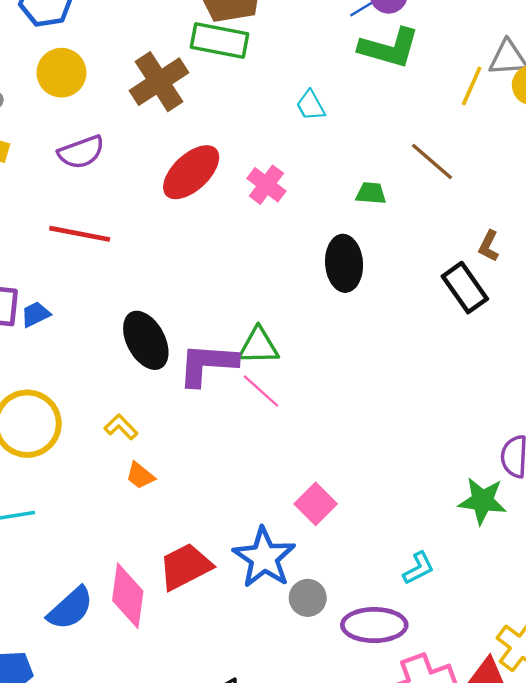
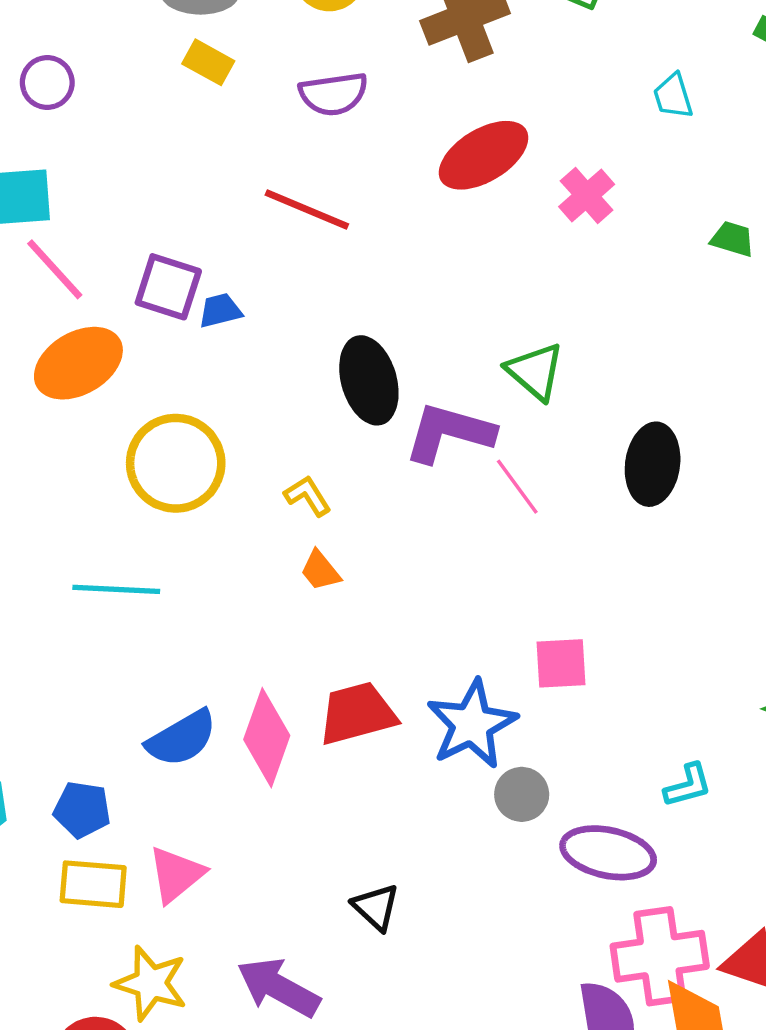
black ellipse: (344, 263) -> (653, 464), moved
green triangle: (259, 346) -> (535, 371), moved, turned 30
pink square: (316, 504) -> (561, 663), turned 30

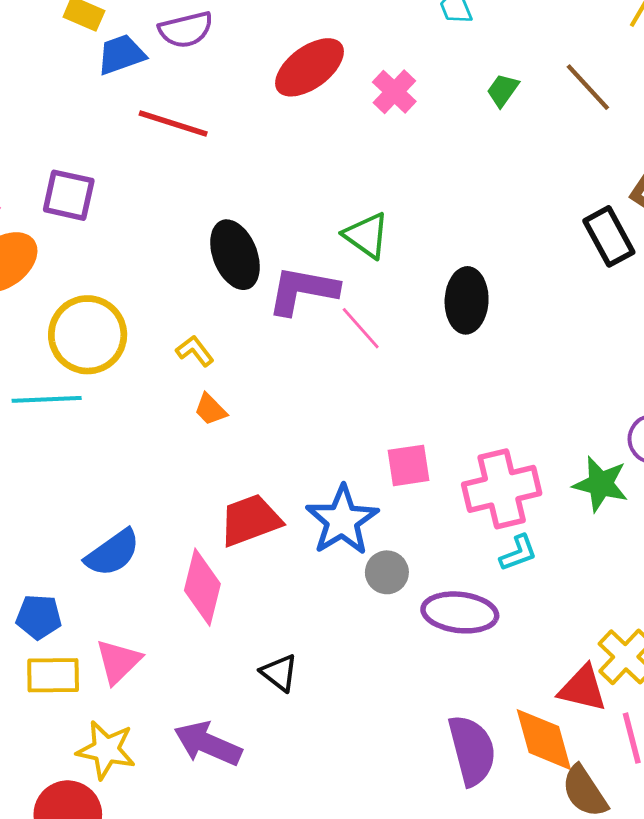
green trapezoid: (733, 239) -> (503, 90), moved, turned -66
blue trapezoid: (220, 311) -> (121, 54), moved, size x1.4
cyan line: (116, 589) -> (47, 399), moved
pink diamond: (267, 738) -> (202, 587), moved
pink cross: (660, 956) -> (502, 489), moved

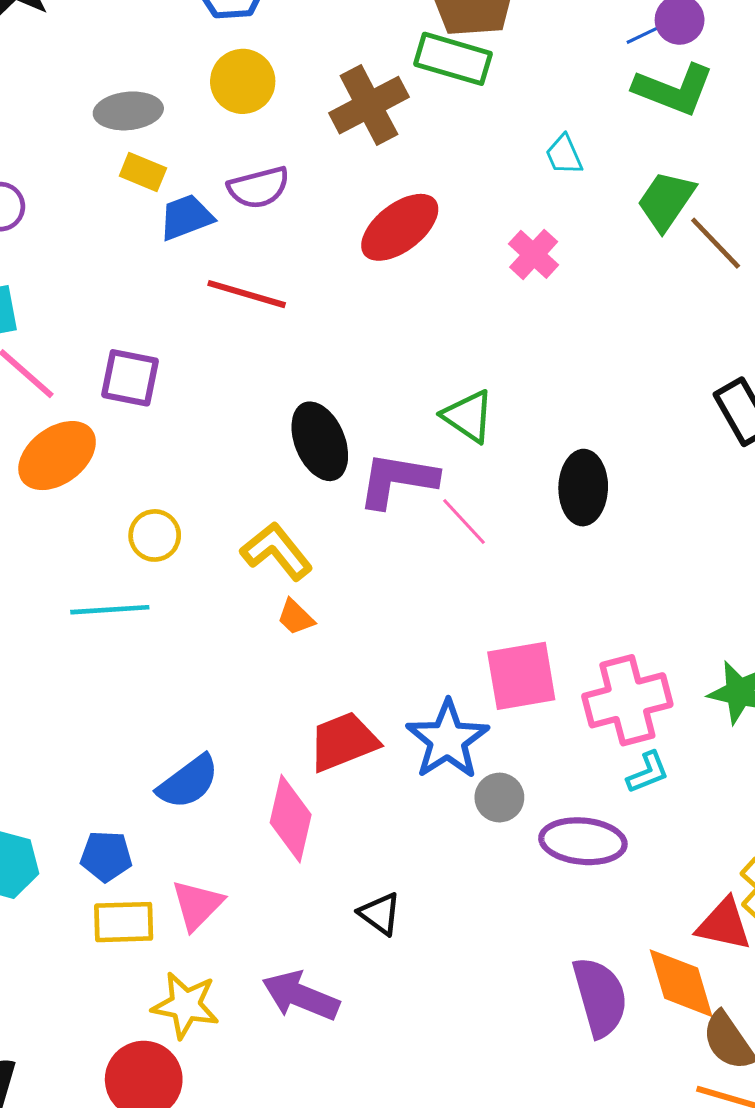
green trapezoid: (503, 90) -> (666, 201), moved, size x1.6
pink cross: (394, 92) -> (534, 254), moved
yellow circle: (88, 335) -> (155, 535), size x0.6
yellow L-shape: (195, 351) -> (277, 551), size x1.6
pink square: (409, 465) -> (521, 676), size x1.4

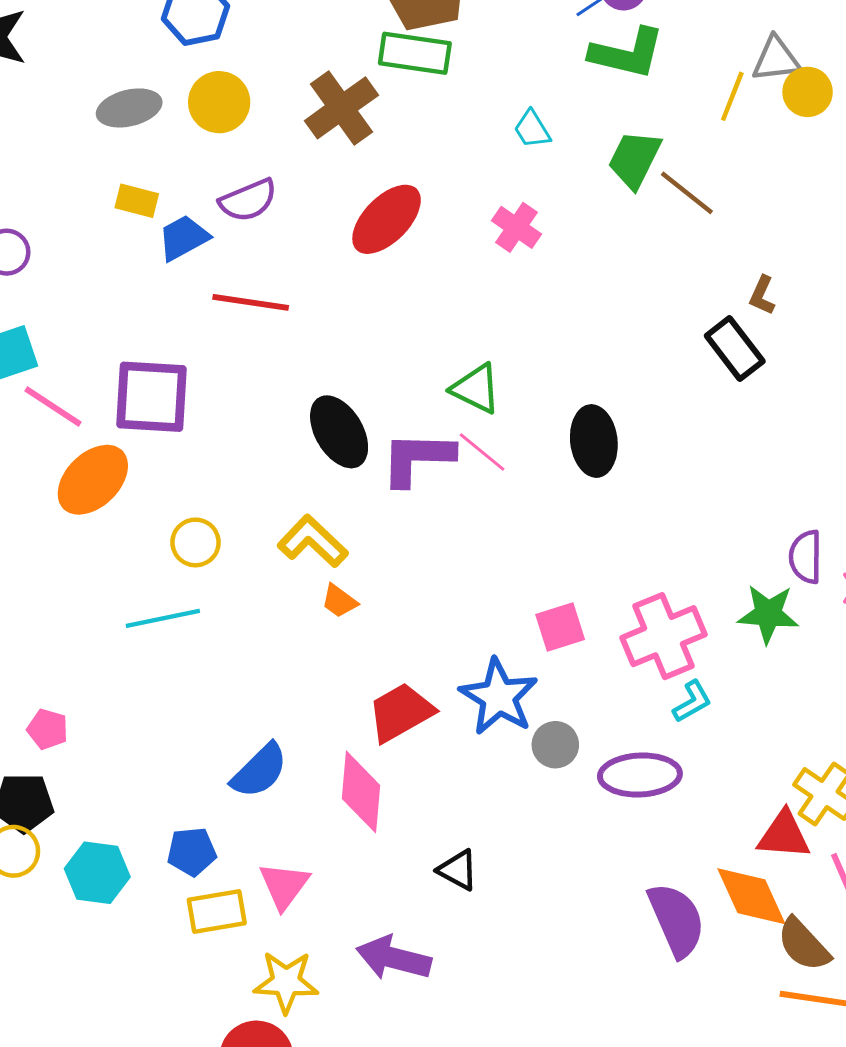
gray ellipse: (128, 111) -> (129, 108), moved
purple square: (130, 378) -> (152, 397), size x1.4
pink line: (464, 522) -> (482, 452), moved
pink square: (521, 676) -> (560, 627), size x0.7

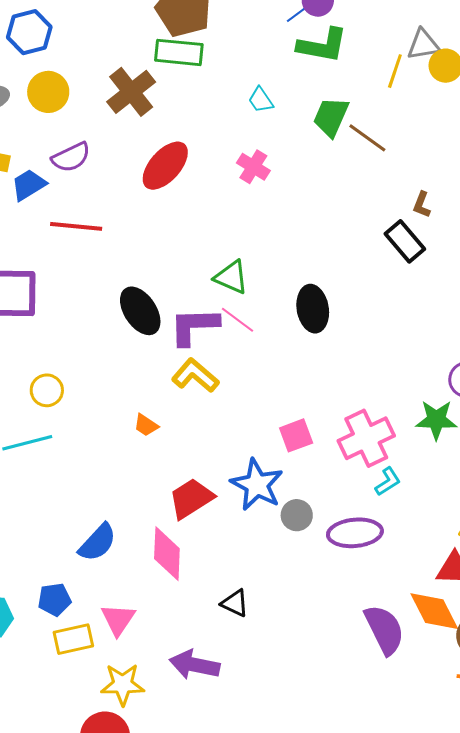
yellow L-shape: (313, 541) -> (195, 376), moved

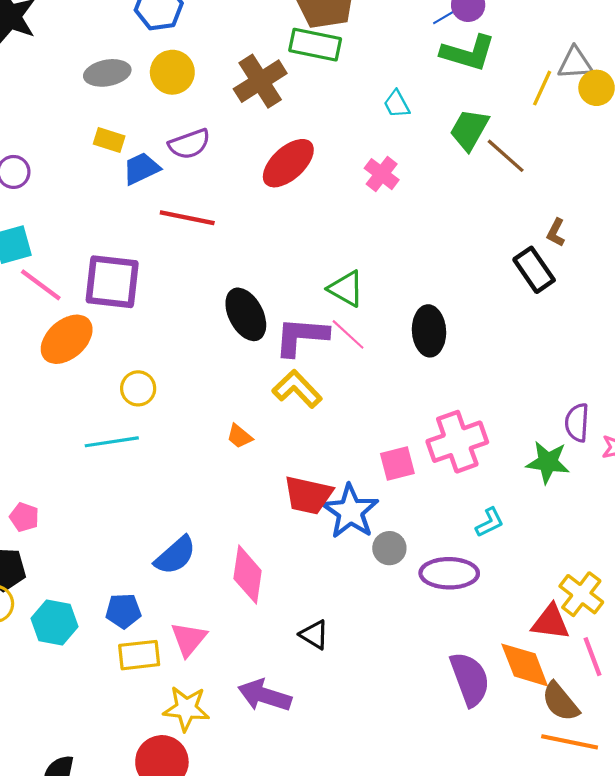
pink cross: (366, 438) -> (457, 442), moved
red trapezoid: (191, 498) -> (308, 495), moved, turned -141

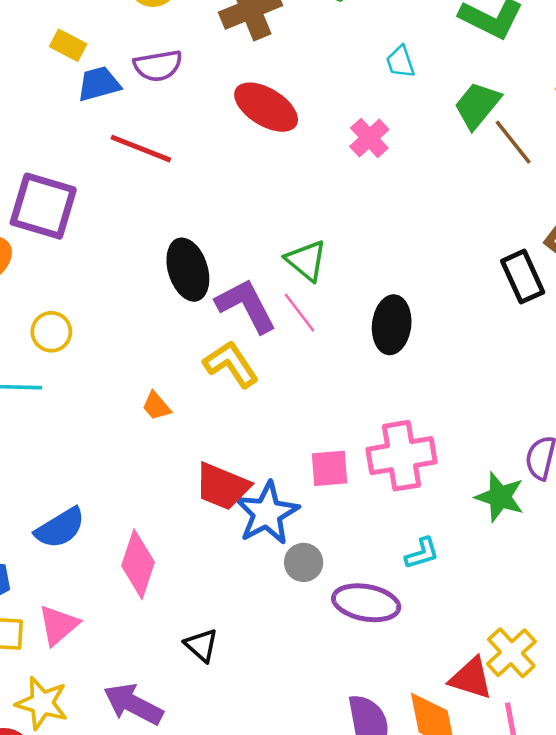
red ellipse: (288, 163) -> (266, 107), turned 64
purple L-shape: (301, 336) -> (246, 306), turned 48

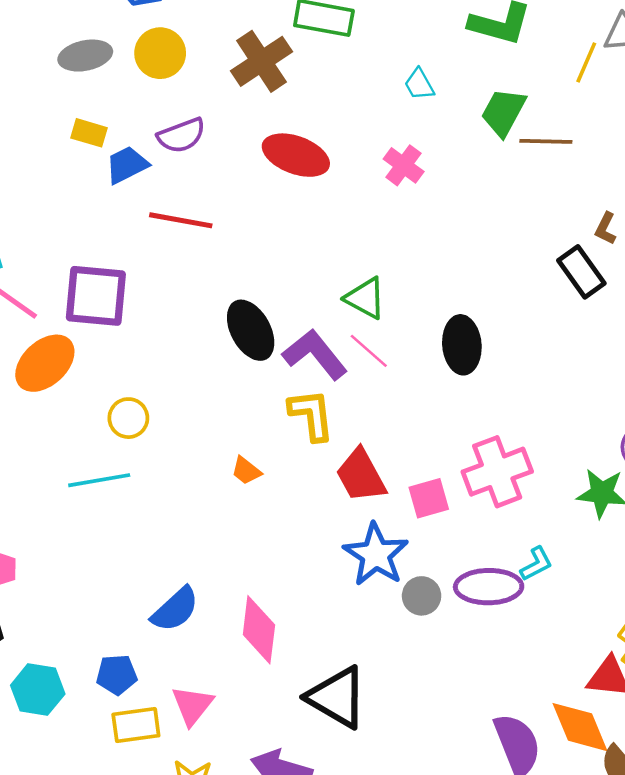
brown line: (513, 142) -> (546, 141), turned -39
yellow L-shape: (231, 364) -> (311, 415), turned 38
red trapezoid: (222, 486) -> (361, 476), moved, turned 50
purple ellipse: (366, 603) -> (489, 587), moved
black triangle: (201, 645) -> (337, 697), size x1.8

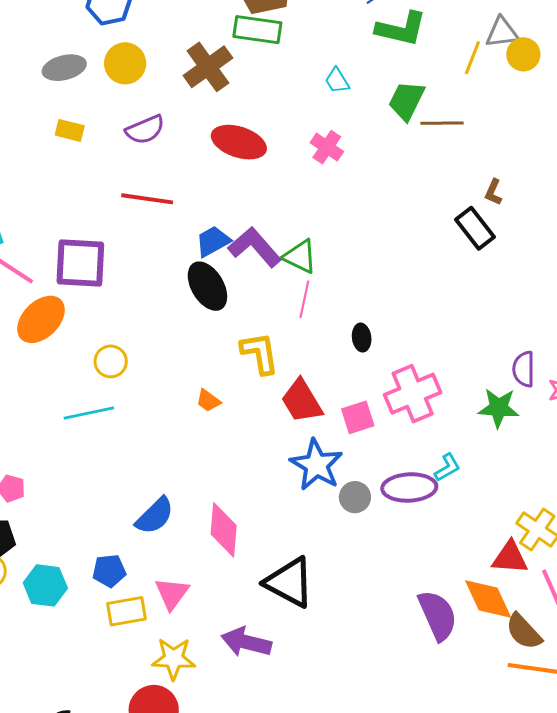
blue trapezoid: (127, 165) -> (213, 241), moved
black ellipse: (462, 345) -> (362, 338), moved, size x0.6
pink line: (369, 351) -> (304, 299), turned 63
purple L-shape: (315, 354) -> (255, 247), moved

